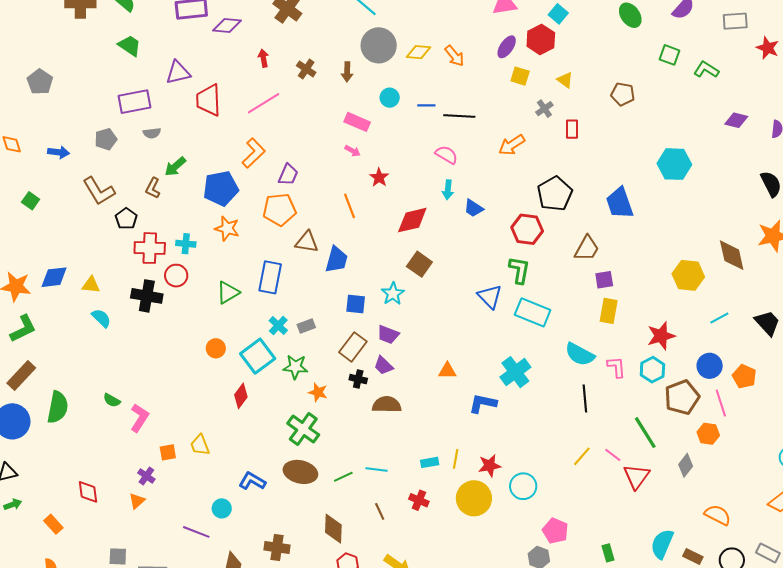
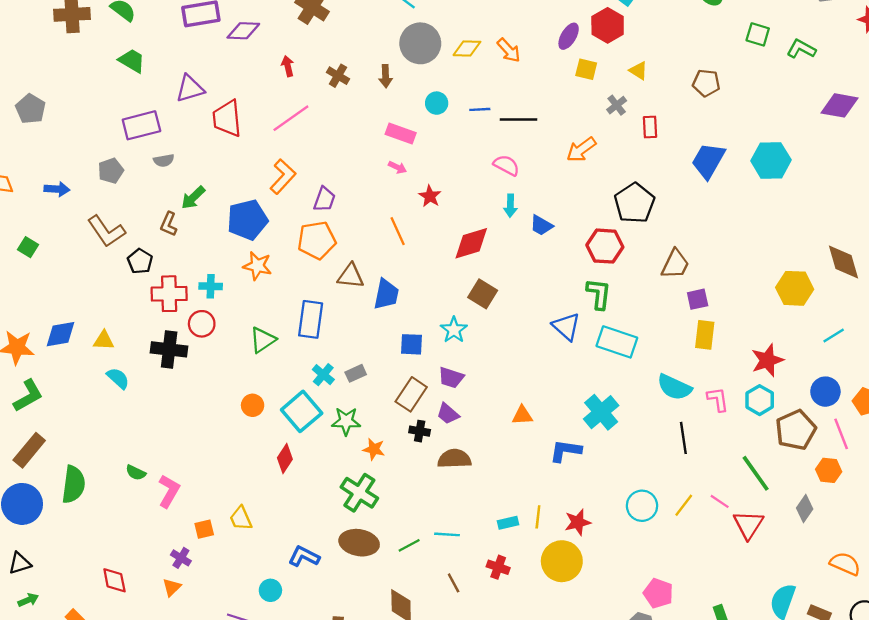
purple diamond: (736, 120) -> (840, 105), size x1.4
blue trapezoid: (620, 203) -> (708, 161), moved, turned 52
cyan circle: (523, 486) -> (642, 506), moved

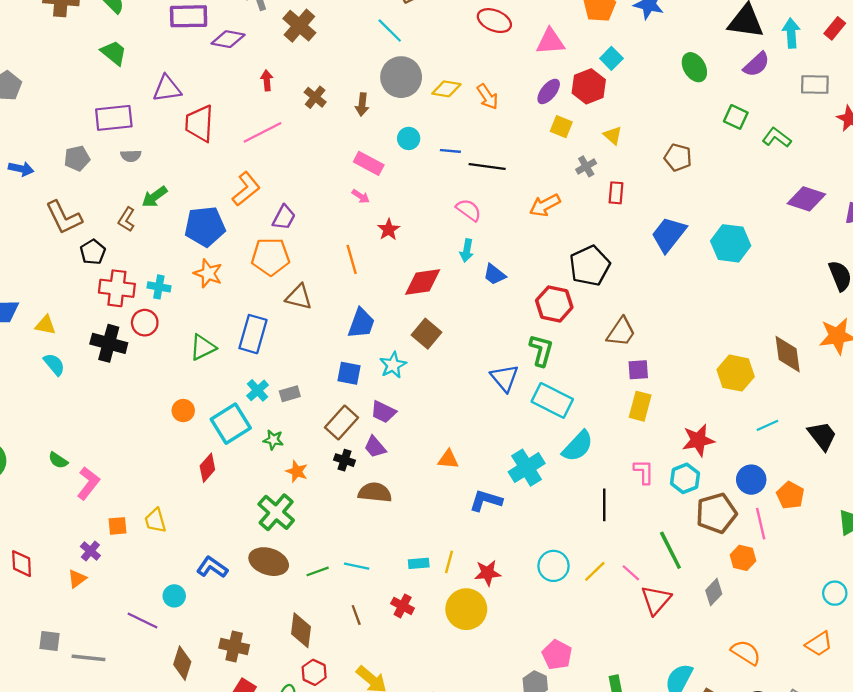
blue trapezoid: (386, 294) -> (361, 323), moved
cyan semicircle: (674, 387) -> (578, 446), moved, turned -80
green star: (346, 421) -> (273, 440), size x0.7

